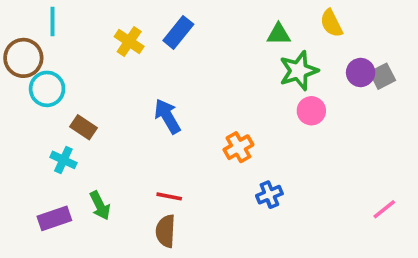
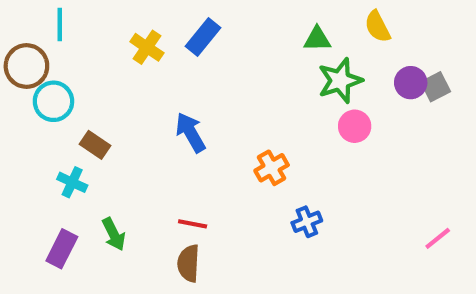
purple rectangle: (54, 218) -> (62, 249), turned -44

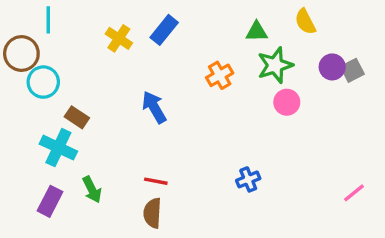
orange cross: (272, 168) -> (220, 75), moved
cyan cross: (72, 182) -> (58, 148), size x1.5

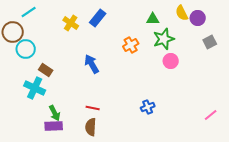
cyan line: (48, 20) -> (29, 12), turned 56
purple circle: (332, 67) -> (198, 18), moved
purple rectangle: (50, 201) -> (54, 126), moved, turned 60

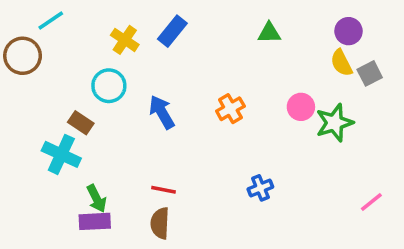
yellow semicircle: (182, 13) -> (341, 63), moved
green star: (164, 39) -> (334, 123), moved
orange cross: (131, 45) -> (230, 109), moved
cyan circle: (26, 49) -> (109, 86), moved

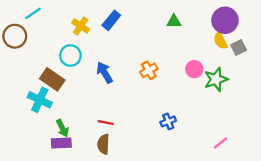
purple circle: (349, 31) -> (225, 20), size x1.5
brown rectangle: (81, 123) -> (52, 79), size x1.5
pink line: (371, 202) -> (220, 143), moved

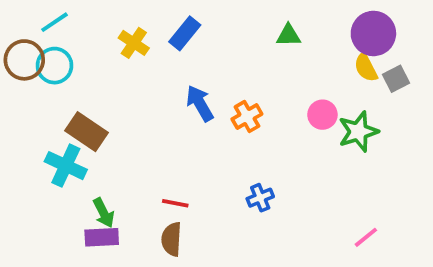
cyan circle: (70, 56) -> (54, 66), moved
blue arrow: (105, 73) -> (200, 103), moved
blue cross: (168, 121) -> (260, 198), moved

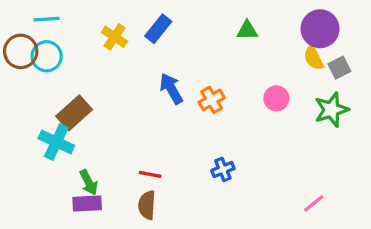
cyan line: (54, 22) -> (47, 19), turned 30
brown rectangle: (87, 132) -> (74, 113), turned -76
green star: (358, 132) -> (331, 110), moved

